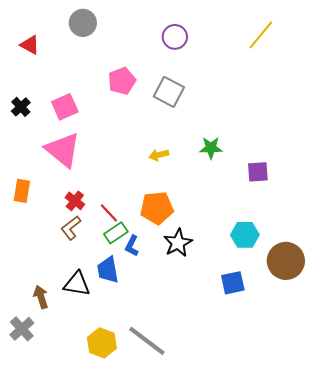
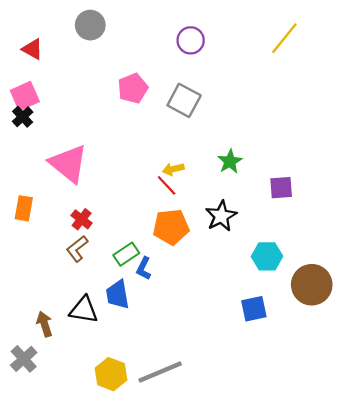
pink square: (65, 107) -> (25, 96), moved
green star: (211, 148) -> (230, 161), turned -30
red line: (109, 213) -> (167, 185), moved
black star: (178, 243) -> (221, 216), moved
gray line: (147, 341) -> (160, 372), turned -60

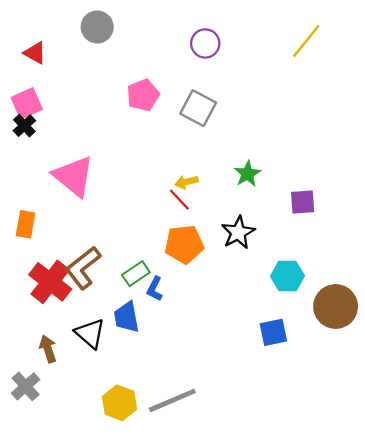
red cross: (82, 219) -> (50, 282), moved, size x1.8
brown L-shape: (77, 249) -> (83, 268), size x1.5
black triangle: (84, 310) -> (90, 334), turned 32

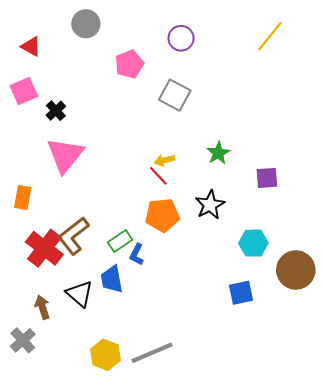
pink pentagon: (143, 95) -> (129, 64), moved
black cross: (24, 126) -> (56, 111), moved
pink triangle: (74, 176) -> (65, 155), turned 30

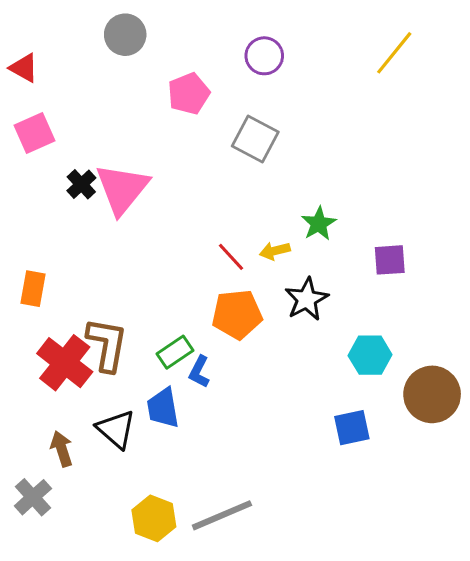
red triangle: (31, 47) -> (24, 68), moved
black cross: (56, 111) -> (81, 184), moved
pink triangle: (65, 155) -> (122, 189), moved
yellow arrow: (164, 160) -> (275, 251), moved
brown L-shape: (73, 236) -> (107, 345), turned 138

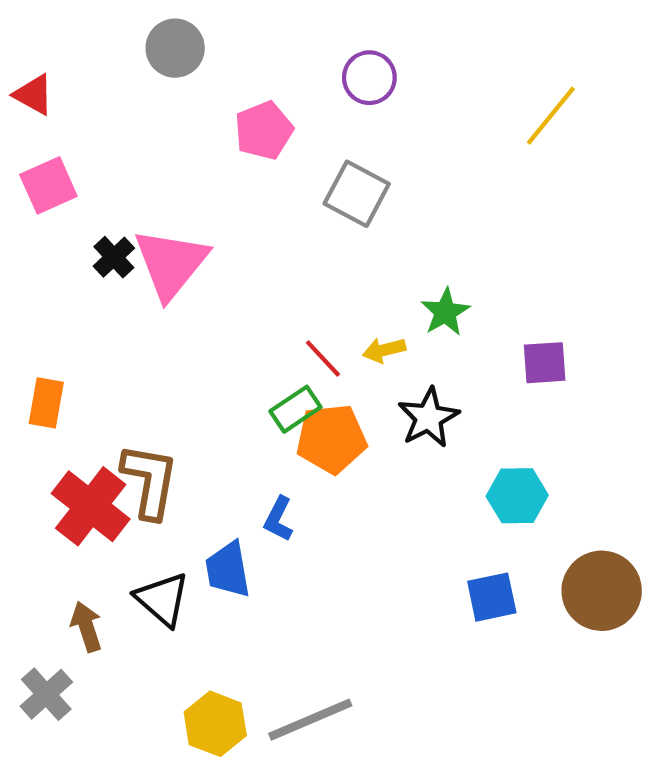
yellow line: (394, 53) -> (551, 116), moved
green rectangle: (175, 352) -> (295, 409), moved
brown circle: (432, 394) -> (602, 591), moved

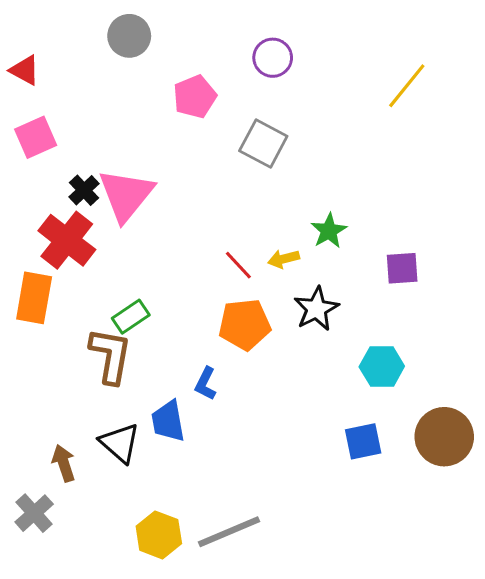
orange rectangle: (46, 403) -> (34, 298), size x1.4
green rectangle: (295, 409) -> (131, 317), moved
red cross: (91, 506) -> (67, 240), moved

